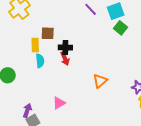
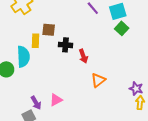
red arrow: (65, 59) -> (83, 56), moved
cyan semicircle: (40, 61) -> (23, 57), moved, size x1.5
purple arrow: (27, 110) -> (36, 103), moved, turned 128

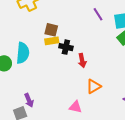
yellow rectangle: (36, 41) -> (52, 41), moved, turned 72
pink triangle: (56, 100) -> (76, 107), moved, turned 32

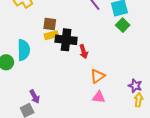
black cross: (66, 47) -> (66, 40), size x1.5
pink triangle: (76, 107) -> (99, 97), moved

